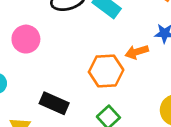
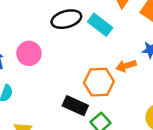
black rectangle: (54, 103) -> (75, 106), moved

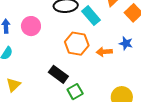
orange hexagon: (99, 82) -> (77, 44), moved

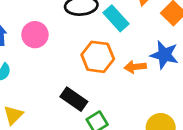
blue star: (126, 43) -> (164, 55), size x1.5

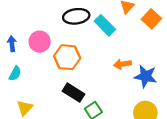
blue star: (164, 55) -> (146, 76), moved
orange hexagon: (98, 57) -> (67, 57), moved

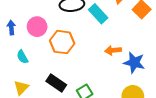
cyan semicircle: (15, 73) -> (22, 57), moved, turned 120
black rectangle: (74, 93) -> (56, 83), moved

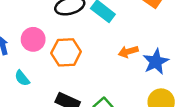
blue star: (134, 63) -> (156, 62), turned -30

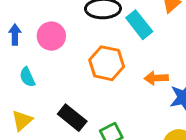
orange hexagon: (66, 52) -> (107, 63), moved

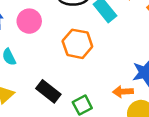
orange arrow: (156, 78) -> (123, 92), moved

